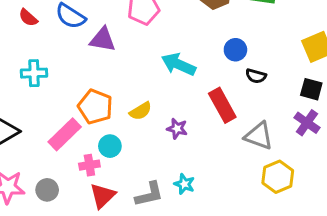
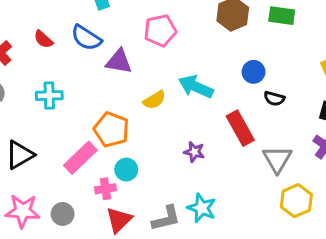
yellow semicircle: (141, 111) -> (154, 100), moved
gray triangle: (259, 136) -> (277, 159), turned 40
cyan star: (184, 184) -> (202, 208), size x1.4

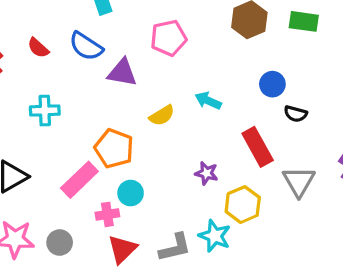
cyan arrow: (196, 87) -> (208, 101), size x0.7
yellow hexagon: (296, 201) -> (243, 205), moved

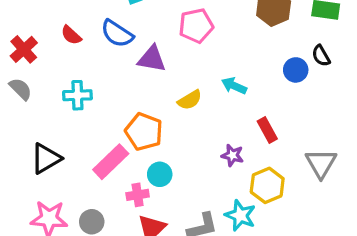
black semicircle: (296, 114) -> (321, 56), moved, turned 45
red rectangle: (258, 147) -> (267, 130), moved, size x0.7

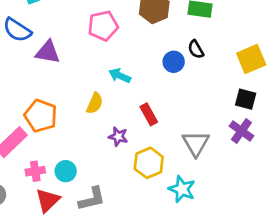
pink pentagon: (196, 26) -> (103, 26), moved
yellow semicircle: (190, 100) -> (95, 103), moved, turned -35
cyan circle: (160, 174) -> (66, 171), moved
cyan star: (240, 215) -> (182, 189), moved

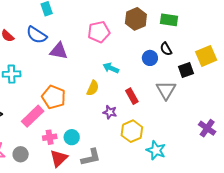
black square: (246, 99) -> (186, 70), moved, turned -35
purple cross: (241, 131) -> (207, 128), moved
gray triangle: (196, 143) -> (166, 90), moved

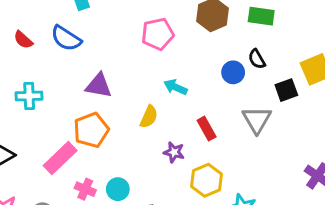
purple triangle: (59, 51) -> (99, 86), moved
orange pentagon: (54, 97) -> (91, 130), turned 30
pink cross: (50, 137) -> (85, 189), turned 32

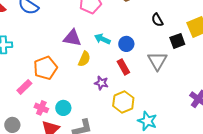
blue circle: (233, 72) -> (126, 44), moved
purple triangle: (99, 86) -> (72, 38), moved
pink rectangle: (60, 158) -> (24, 87), size x0.7

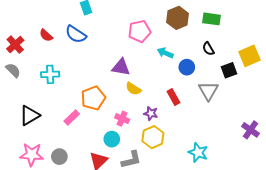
cyan arrow: (102, 39) -> (165, 53), moved
blue circle: (126, 44) -> (187, 67), moved
yellow semicircle: (84, 59) -> (133, 89), turned 98
yellow hexagon: (123, 102) -> (153, 137), moved
pink cross: (41, 108) -> (122, 119), moved

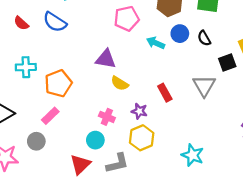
blue circle: (187, 67) -> (180, 34), moved
orange pentagon: (93, 98) -> (58, 83), moved
gray circle: (59, 157) -> (36, 141), moved

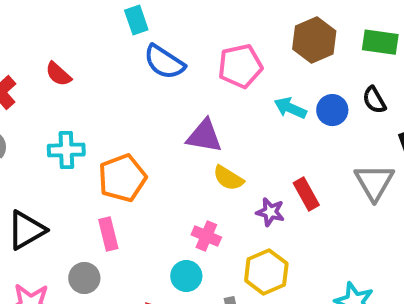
blue semicircle: (55, 22) -> (164, 62), moved
blue circle: (180, 34) -> (332, 110), moved
purple star: (139, 111) -> (270, 212), moved
pink rectangle: (50, 116) -> (108, 234), turned -60

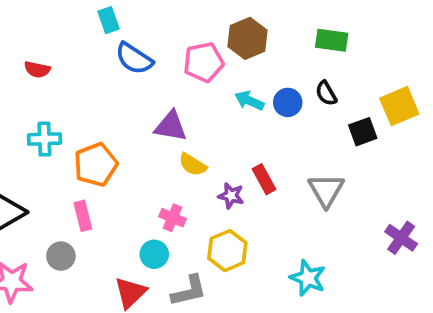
brown hexagon: (314, 40) -> (247, 38), moved
red semicircle: (58, 74) -> (37, 69), turned -30
gray triangle: (374, 182) -> (326, 190), moved

